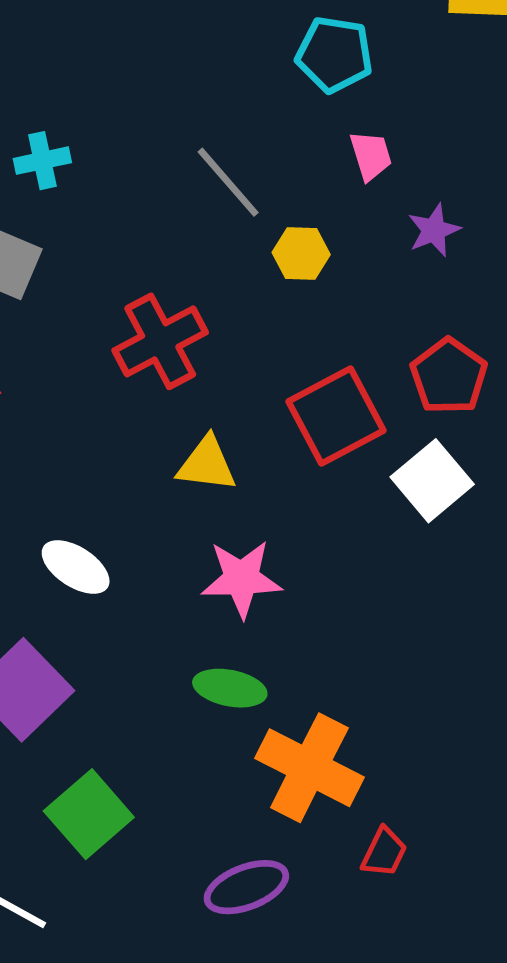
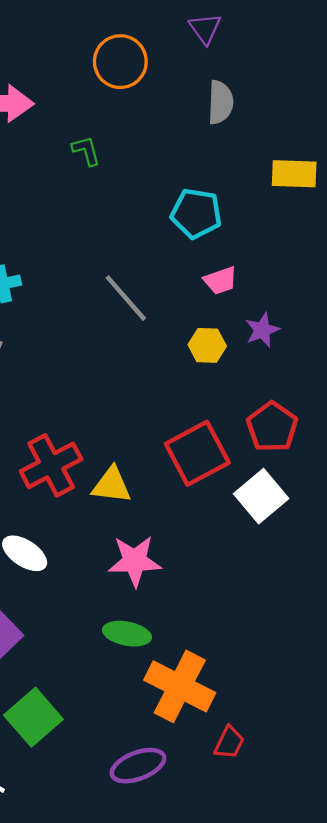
pink trapezoid: (371, 156) -> (220, 281), turned 88
yellow hexagon: (301, 253) -> (207, 345), moved
red cross: (160, 341) -> (51, 465), moved

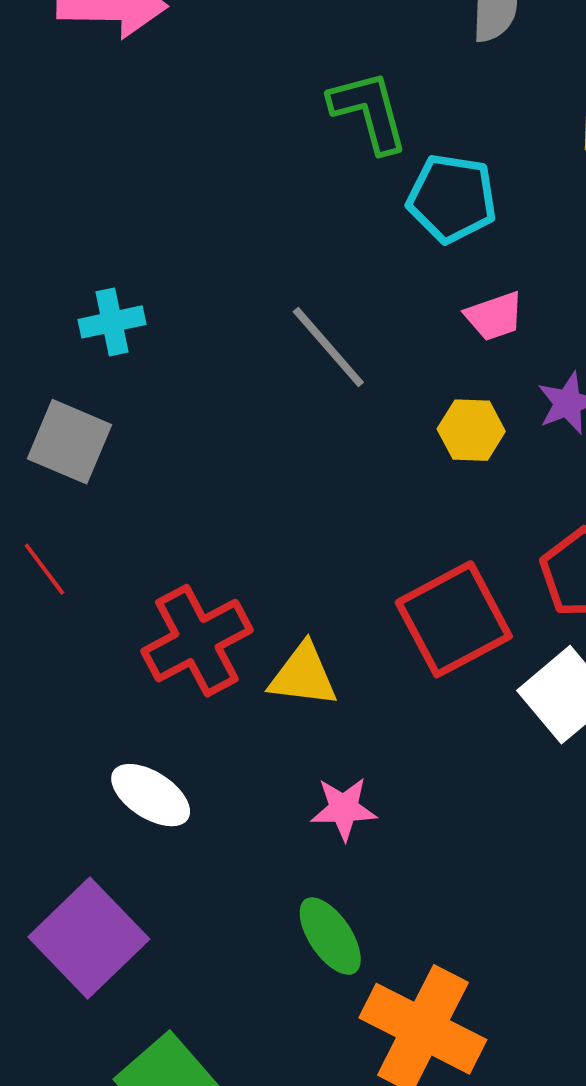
green L-shape: (86, 151) -> (369, 111), moved, size x1.6
pink star: (135, 561) -> (344, 809), size x0.7
green ellipse: (127, 634) -> (330, 936), turned 45

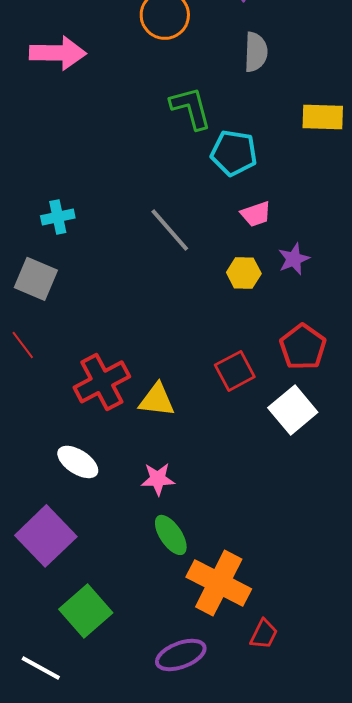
red square: (454, 619) -> (235, 371), size x0.7
pink star: (344, 809) -> (158, 479), moved

